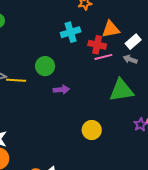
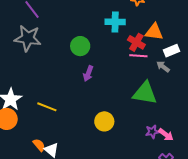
yellow line: (16, 80) -> (47, 107), moved
purple arrow: (61, 90) -> (88, 74), turned 98

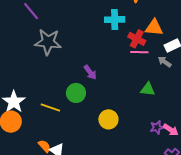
gray star: (28, 38) -> (48, 42), moved
green circle: (80, 46) -> (76, 93), moved
purple arrow: (88, 74) -> (90, 72), turned -56
green triangle: (145, 93) -> (148, 89), size x0.6

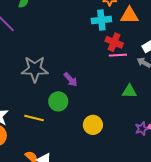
cyan cross: (115, 20) -> (101, 20), moved
orange triangle: (154, 28) -> (129, 15), moved
gray star: (48, 42) -> (35, 69), moved

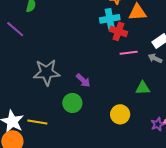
red cross: (114, 42) -> (118, 31), moved
yellow line: (34, 118) -> (37, 122), moved
yellow circle: (93, 125) -> (120, 114), moved

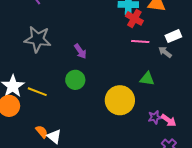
gray star: (47, 72) -> (38, 39), moved
purple arrow: (83, 80) -> (80, 51), moved
yellow circle: (120, 114) -> (120, 100), size x1.5

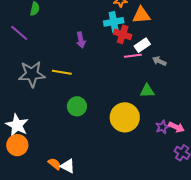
white rectangle: (173, 36) -> (142, 45), moved
purple arrow: (80, 51) -> (81, 40), moved, turned 35
yellow line: (37, 92) -> (62, 72), moved

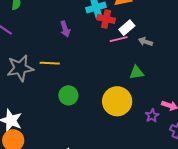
purple star: (162, 127) -> (152, 116), moved

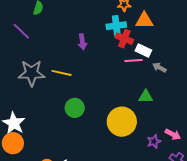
white rectangle: (127, 28) -> (143, 51), turned 56

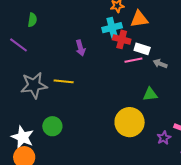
green circle: (75, 108) -> (52, 126), moved

